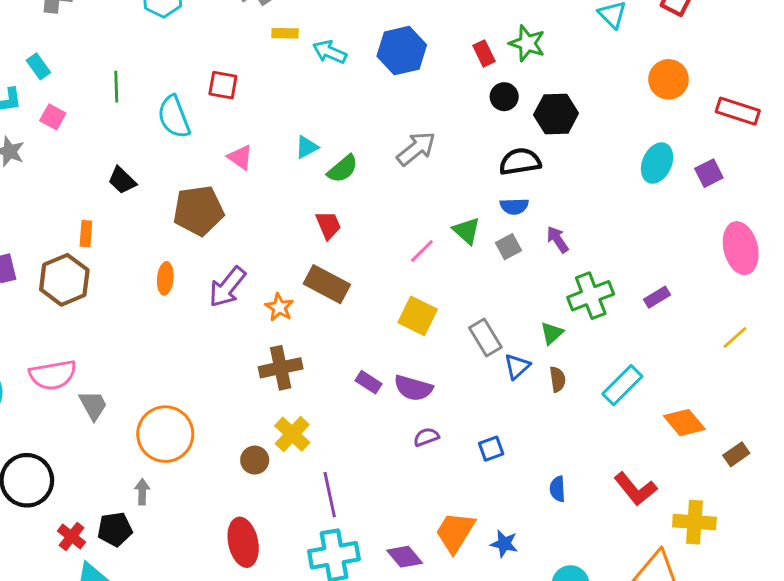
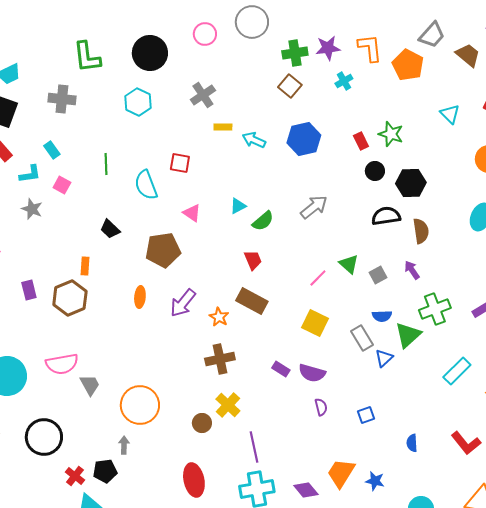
blue semicircle: (514, 206) -> (382, 316), moved
green triangle: (552, 333) -> (408, 335), size x1.6
brown semicircle: (557, 379) -> (421, 231), moved, size x1.4
purple semicircle: (426, 437) -> (321, 407), turned 96

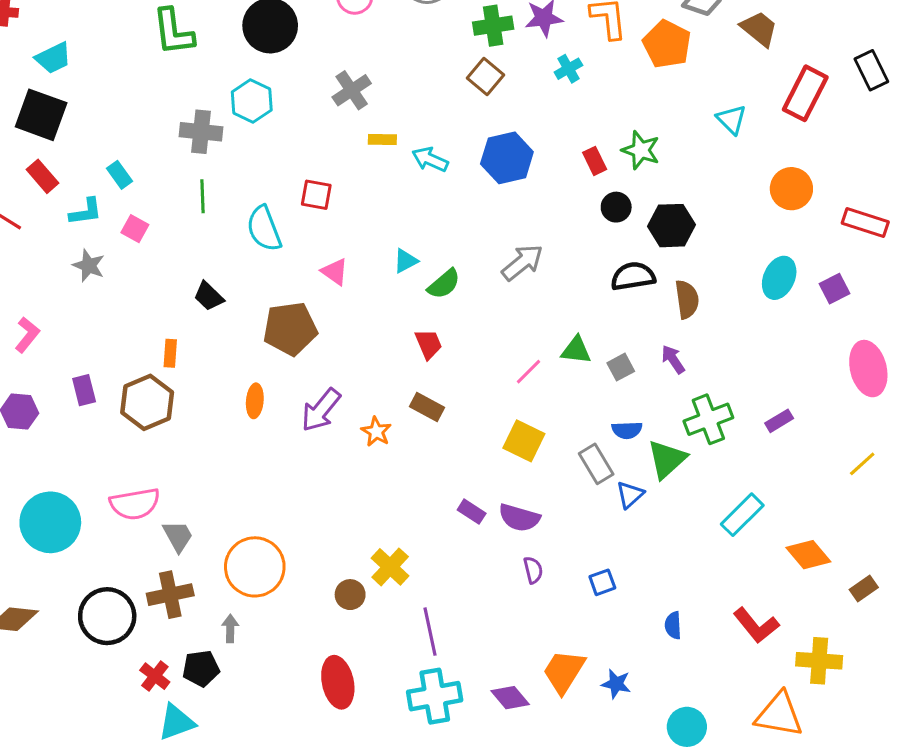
gray cross: (62, 99) -> (201, 132), moved
green triangle: (349, 264) -> (576, 350), turned -35
brown rectangle: (252, 301) -> (427, 407), size x0.7
brown cross: (220, 359) -> (170, 595), moved

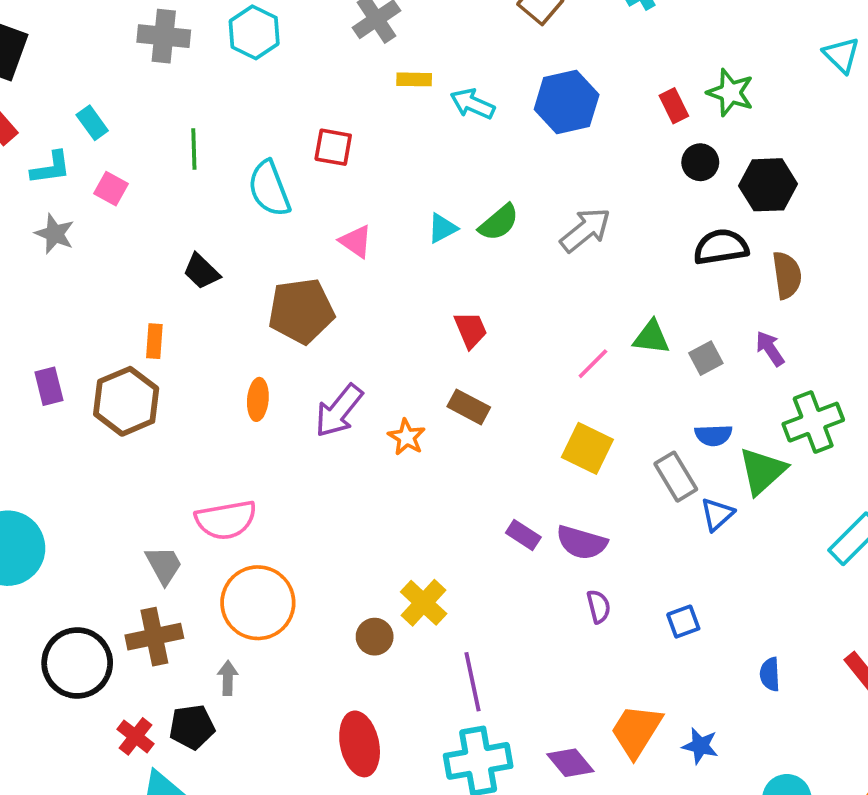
gray cross: (201, 132) -> (164, 36), moved
green semicircle: (444, 284) -> (499, 222), moved
pink semicircle: (135, 504) -> (226, 520), moved

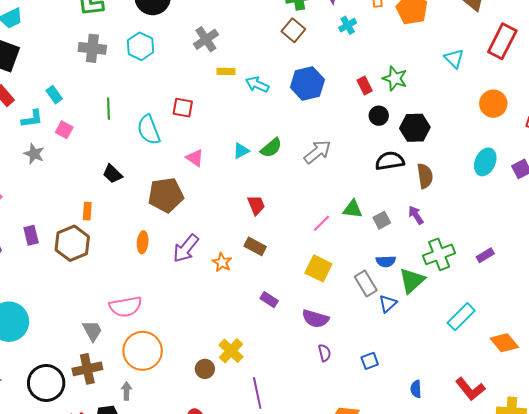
purple rectangle: (523, 535) -> (269, 300), moved

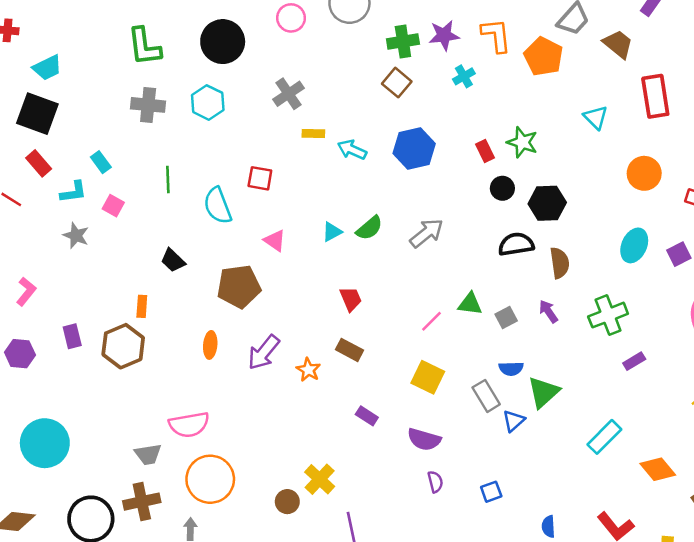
red rectangle: (502, 41) -> (655, 96), turned -36
green cross: (439, 254) -> (608, 315), moved
gray trapezoid: (92, 331) -> (148, 454), turned 110

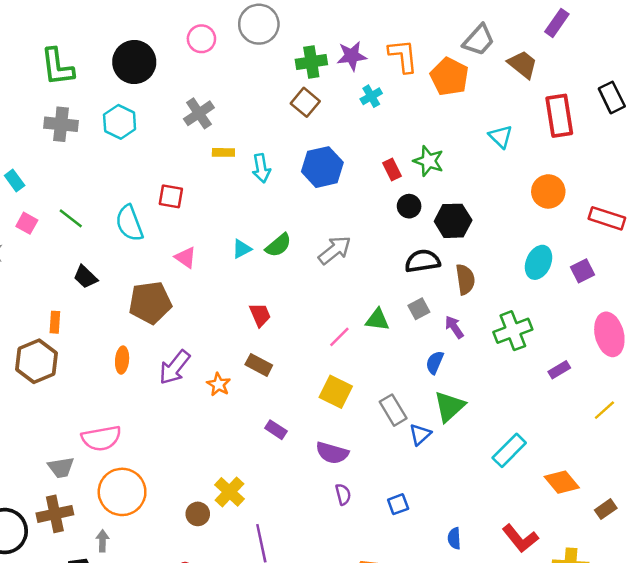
cyan arrow: (352, 150) -> (261, 168), turned -124
green line: (168, 180) -> (71, 218), moved, turned -50
gray square: (506, 318) -> (419, 309), moved
purple rectangle: (634, 361) -> (559, 370), moved
blue semicircle: (511, 369) -> (435, 362), moved, turned 115

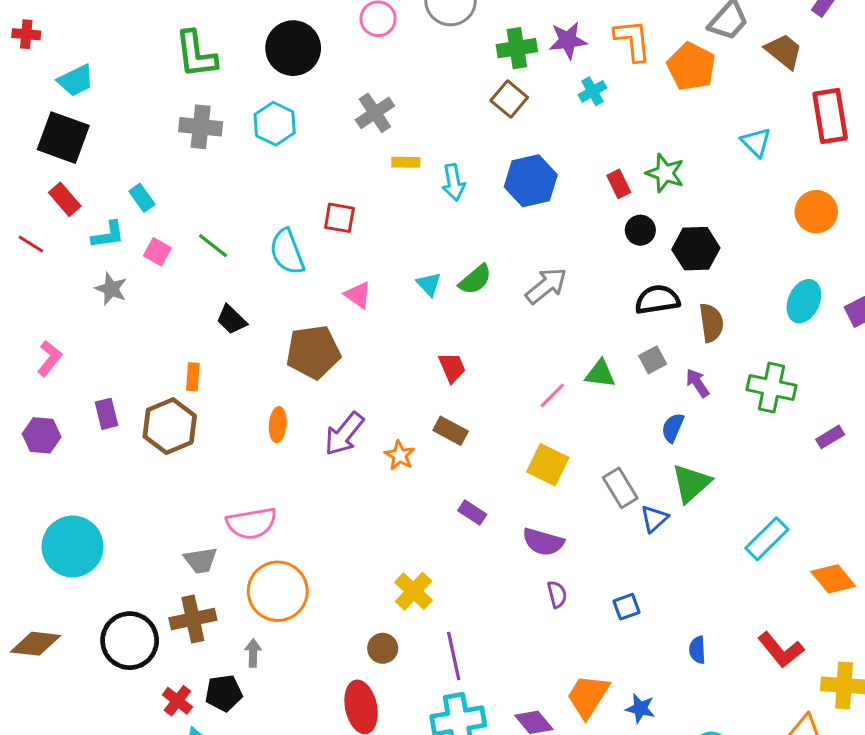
cyan triangle: (242, 249) -> (429, 284), turned -45
green cross: (513, 331) -> (771, 388), turned 33
brown circle: (198, 514) -> (383, 648), moved

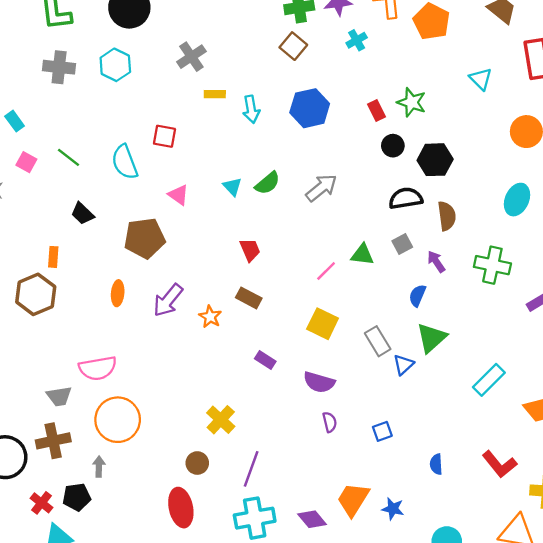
purple line: (454, 656) -> (251, 469), turned 32

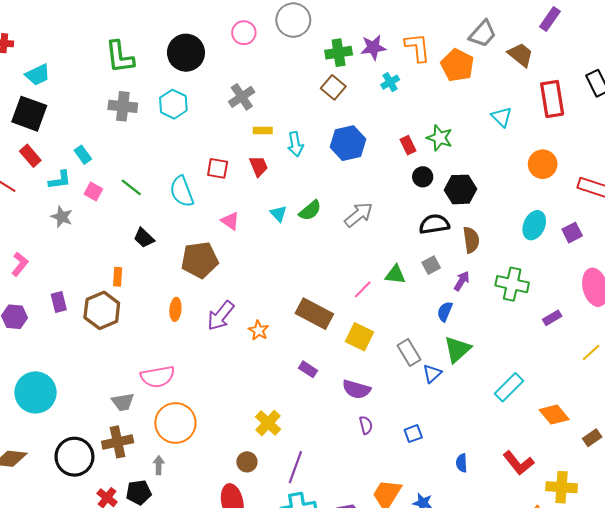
red trapezoid: (250, 250) -> (259, 166), moved
purple arrow: (436, 262) -> (462, 281), turned 66
brown rectangle: (249, 298) -> (314, 314), moved, size x1.6

